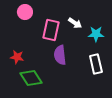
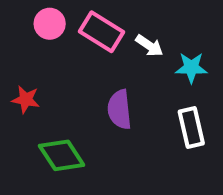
pink rectangle: (51, 30) -> (101, 32), moved, turned -70
red star: (17, 57) -> (26, 99), moved

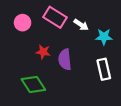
pink circle: (50, 24) -> (23, 23), moved
red star: (26, 99) -> (43, 52), moved

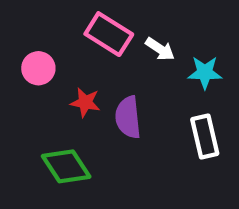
pink circle: (23, 23) -> (38, 68), moved

